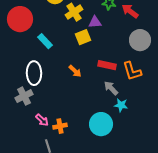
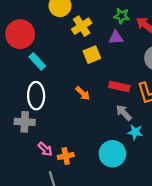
purple triangle: (95, 22) -> (116, 38), moved
cyan rectangle: (45, 41) -> (37, 61), moved
gray cross: (24, 96) -> (25, 122), turned 30

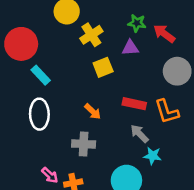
gray cross: (25, 122) -> (84, 144), moved

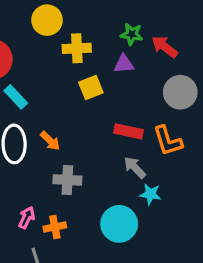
yellow cross: (91, 35) -> (77, 48), turned 30
orange arrow: (93, 112) -> (50, 141), moved
pink arrow: (50, 175) -> (27, 218), turned -108

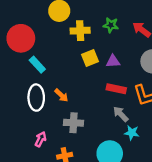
green star: (132, 34) -> (111, 25), moved
purple triangle: (124, 64) -> (113, 61), moved
pink arrow: (27, 218) -> (41, 139), moved

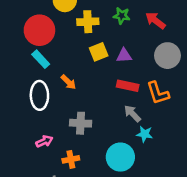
red circle: (21, 38) -> (39, 30), moved
orange arrow: (61, 95) -> (68, 82), moved
pink arrow: (41, 139) -> (44, 141), turned 40

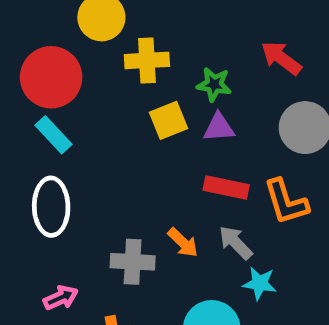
green star: (122, 16) -> (214, 84), moved
orange arrow: (68, 82) -> (183, 243), moved

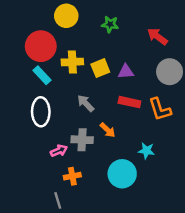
yellow cross: (147, 60) -> (72, 62), moved
green star: (214, 84) -> (110, 24), moved
gray arrow: (236, 243) -> (86, 103), moved
pink arrow: (61, 298) -> (59, 151), moved

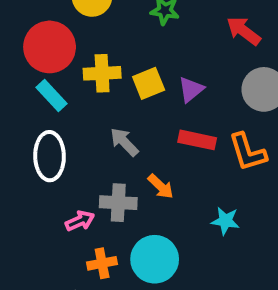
purple triangle: (126, 72) -> (191, 89), turned -35
cyan circle: (122, 174) -> (155, 259), moved

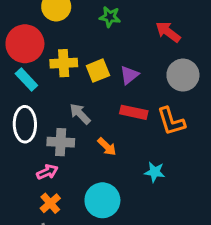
gray cross: (118, 203) -> (61, 142), moved
orange cross: (102, 263) -> (50, 203), moved, turned -30

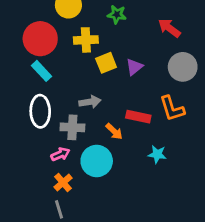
yellow cross: (64, 63) -> (86, 40), moved
red rectangle: (134, 112) -> (138, 117), moved
gray arrow: (80, 114) -> (90, 102), turned 125
cyan circle: (102, 200) -> (97, 161), moved

